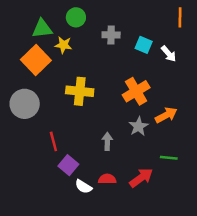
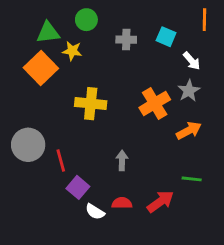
cyan square: (144, 45) -> (166, 37), moved
gray circle: (25, 104) -> (28, 145), moved
gray star: (139, 126) -> (189, 91), moved

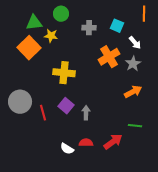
orange cross: (155, 104) -> (109, 57), moved
purple square: (78, 187) -> (66, 106), moved

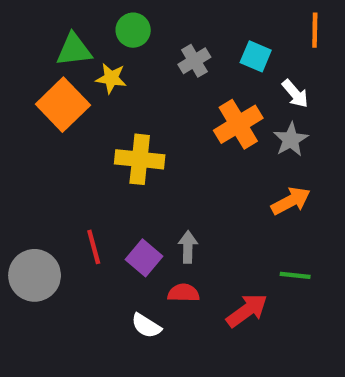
gray cross: (89, 28) -> (194, 61), turned -32
gray circle: (20, 102) -> (35, 275), moved
purple square: (66, 106) -> (144, 258), moved
red semicircle: (86, 143) -> (183, 293), moved

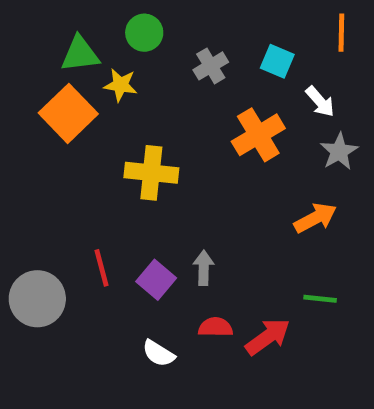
gray star: (291, 140) -> (339, 151), moved
red semicircle: (183, 293) -> (216, 327), moved

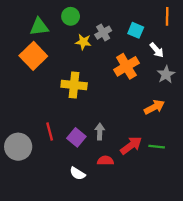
yellow star: (120, 85) -> (83, 42), moved
red arrow: (268, 337) -> (131, 146), moved

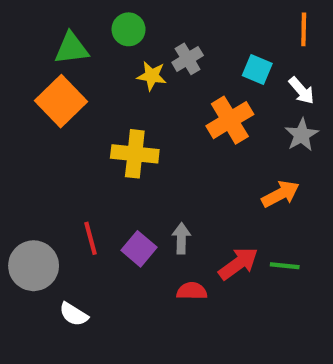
cyan square: (136, 30) -> (257, 69), moved
white arrow: (157, 50) -> (302, 91), moved
white semicircle: (78, 173) -> (74, 314), moved

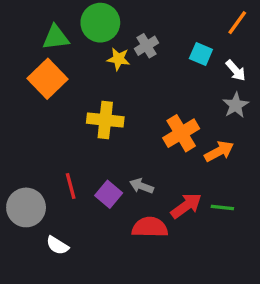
green circle: (129, 29) -> (100, 23), size x1.5
orange line: (304, 29) -> (237, 23), turned 35
orange cross: (230, 120) -> (181, 133), moved
gray arrow: (181, 238) -> (142, 186), turned -70
red semicircle: (192, 291) -> (150, 227), size x1.5

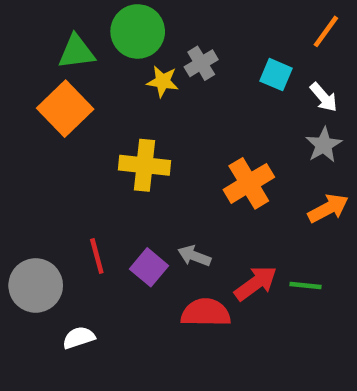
orange arrow: (219, 151) -> (328, 208), moved
white semicircle: (57, 245) -> (79, 338), turned 130

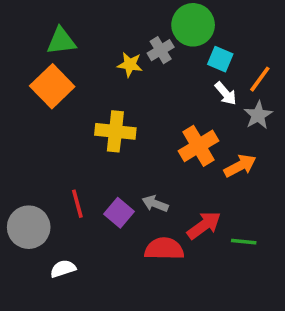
green circle: (138, 31) -> (193, 25), moved
orange line: (326, 31) -> (260, 79), moved
white arrow: (324, 97) -> (226, 93), moved
orange arrow: (328, 208) -> (240, 166), moved
green line: (305, 285) -> (244, 242), moved

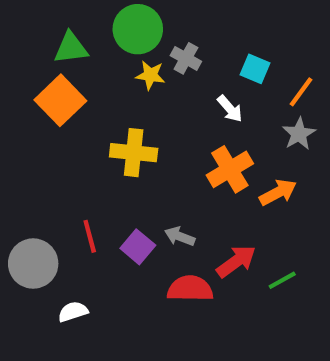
green circle: (193, 25) -> (138, 29), moved
gray cross: (161, 50) -> (186, 58), turned -30
white arrow: (226, 93) -> (230, 109), moved
green line: (244, 242) -> (282, 280), turned -35

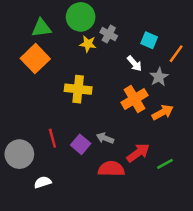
gray star: (299, 134) -> (159, 77), moved

